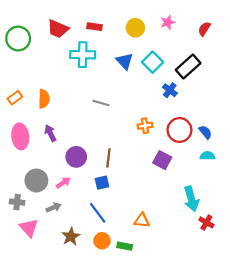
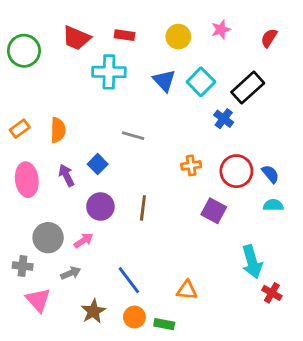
blue square: (102, 183) -> (98, 164), moved, turned -32

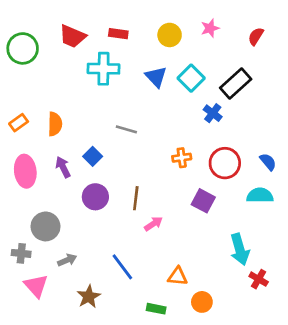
blue semicircle: (270, 174) -> (268, 162), moved
cyan semicircle: (273, 205) -> (260, 195), size x1.4
pink arrow: (83, 241) -> (153, 224), moved
orange circle: (134, 317) -> (202, 302), moved

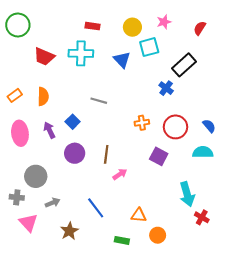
red trapezoid: (72, 36) -> (44, 57), moved
green circle: (23, 48) -> (18, 25), moved
cyan square: (191, 78) -> (149, 47), moved, turned 30

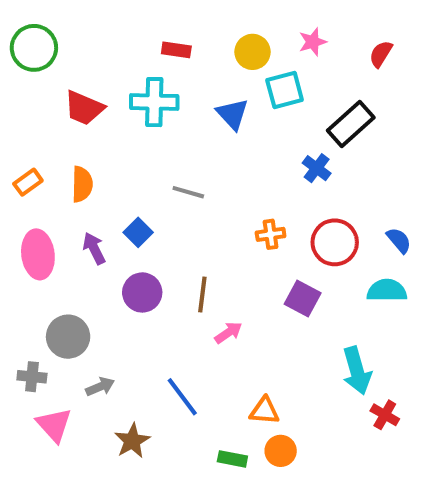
orange circle: (158, 235) -> (281, 451), moved

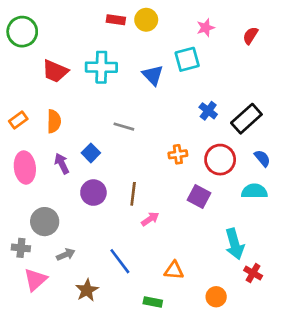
red rectangle: (176, 50) -> (116, 20), moved
yellow circle: (252, 52) -> (146, 20), moved
black rectangle: (351, 124) -> (246, 119), moved
pink triangle: (54, 425) -> (35, 280), turned 30
orange circle: (281, 451) -> (216, 297), moved

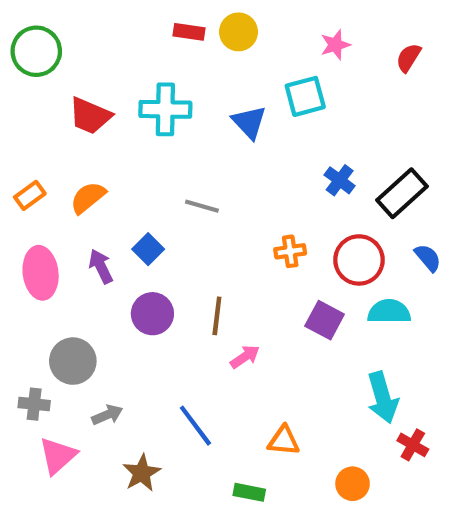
orange semicircle: (54, 121) -> (88, 198), turned -130
cyan semicircle: (254, 191) -> (389, 312), moved

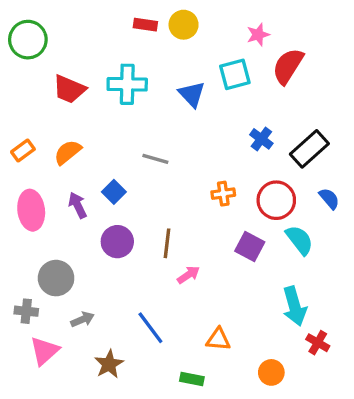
red semicircle: (408, 58) -> (288, 66), moved, size x1.6
cyan semicircle: (389, 312) -> (299, 240), turned 52

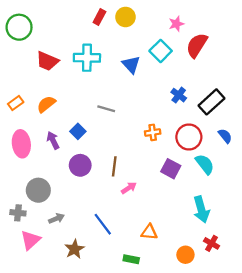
red rectangle: (145, 25) -> (99, 17), turned -70
cyan square: (235, 74) -> (161, 51), turned -30
red cross: (318, 343) -> (212, 243), moved

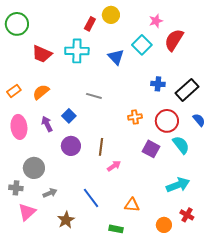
red rectangle: (99, 17) -> (90, 24), moved
blue cross: (179, 95) -> (158, 84), turned -32
cyan arrow: (201, 209) -> (178, 185), turned -95

